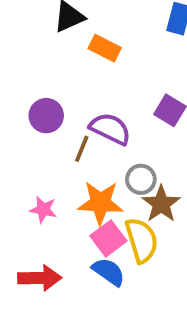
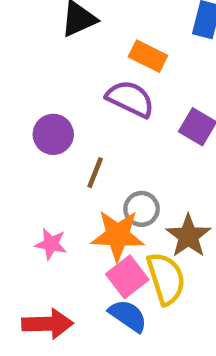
orange rectangle: (105, 48) -> (148, 56), moved
purple semicircle: (110, 129) -> (130, 99), moved
gray circle: (141, 179) -> (142, 209), moved

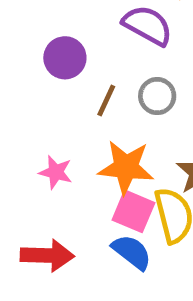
gray circle: (142, 209) -> (157, 96), moved
pink square: (127, 277) -> (133, 211), turned -33

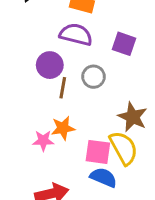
purple circle: (65, 58) -> (50, 65), moved
orange star: (126, 167) -> (63, 128), moved, size x0.7

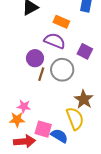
gray circle: (94, 77) -> (62, 70), size x1.5
orange star: (63, 128) -> (17, 120), moved
pink square: (98, 152) -> (43, 129), moved

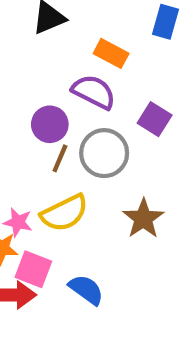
yellow semicircle: (75, 119) -> (64, 213), moved, turned 80
pink square: (43, 129) -> (33, 269), moved

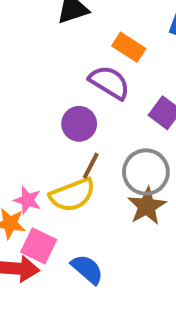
purple circle: (50, 124) -> (79, 124), moved
gray circle: (104, 153) -> (146, 172), moved
brown line: (60, 158) -> (91, 166), moved

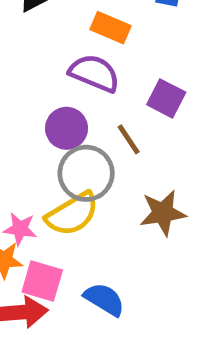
brown line: (91, 166) -> (129, 139), moved, turned -52
gray circle: (146, 172) -> (86, 173), moved
brown star: (147, 206) -> (163, 213), turned 30

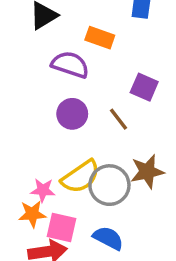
purple semicircle: (94, 73) -> (70, 65), moved
gray circle: (86, 173) -> (109, 185), moved

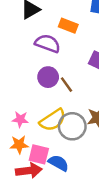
brown line: (118, 119) -> (66, 85), moved
pink star: (43, 190) -> (20, 119), moved
blue semicircle: (108, 238) -> (58, 163), moved

